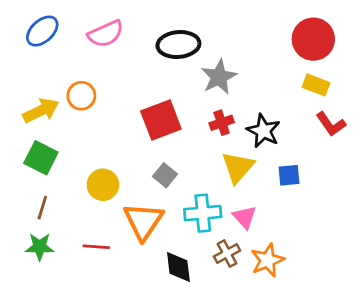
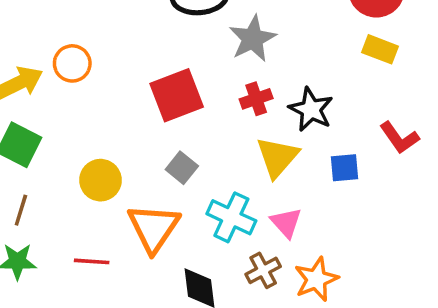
red L-shape: (331, 124) -> (399, 138), moved
cyan cross: (203, 213) -> (231, 217), turned 30

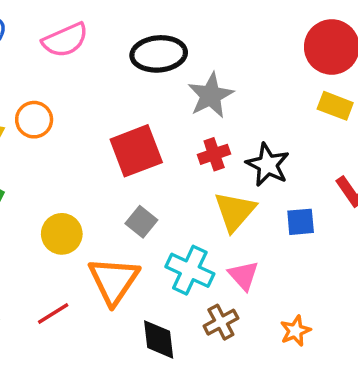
red line: (92, 261) -> (53, 313), turned -36
orange star: (316, 279) -> (295, 331), moved, size x0.7

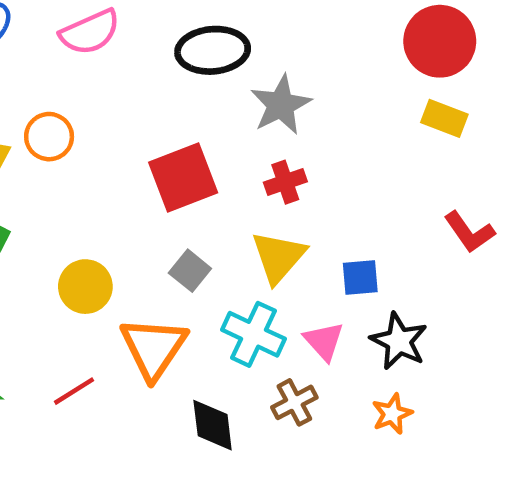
black star: (268, 165) -> (399, 341), moved
yellow triangle: (235, 211) -> (278, 257), moved
blue square: (301, 222) -> (360, 277), moved

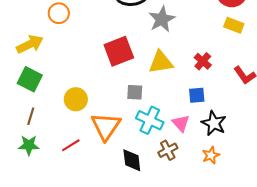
orange circle: (49, 137) -> (59, 13), moved
red cross: (285, 182) -> (203, 61), moved, turned -30
yellow triangle: (278, 257) -> (161, 62), moved, turned 40
gray square: (190, 271) -> (135, 92), moved, turned -36

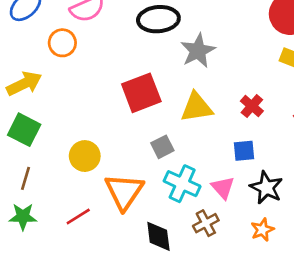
gray square: (135, 92) -> (162, 147), turned -30

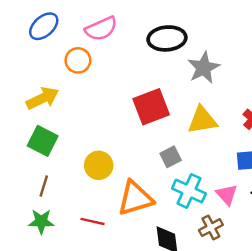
orange triangle: (124, 192) -> (135, 198), turned 39
red line: (78, 217) -> (93, 221), turned 45

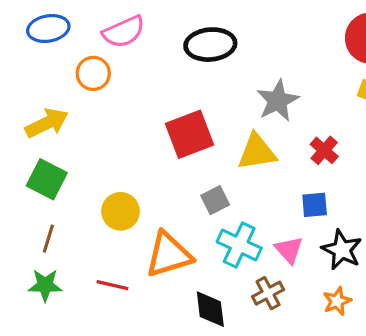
blue ellipse: (44, 26) -> (48, 28), turned 32
gray star: (204, 68) -> (278, 101), moved

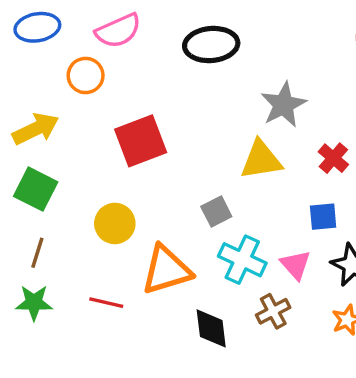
red square: (189, 134) -> (141, 141), moved

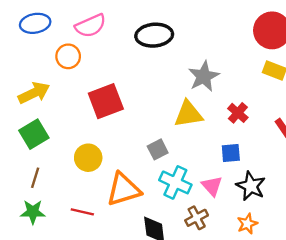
green square: (36, 189) -> (34, 134), turned 32

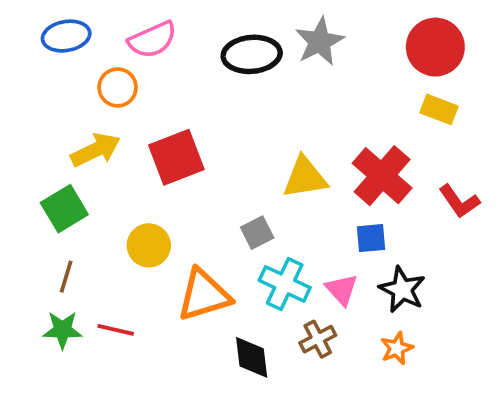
gray star: (204, 76) -> (320, 42), moved
yellow arrow: (34, 93) -> (96, 150), moved
red cross: (238, 113) -> (382, 176), size x1.8
red line: (82, 212) -> (116, 330), moved

